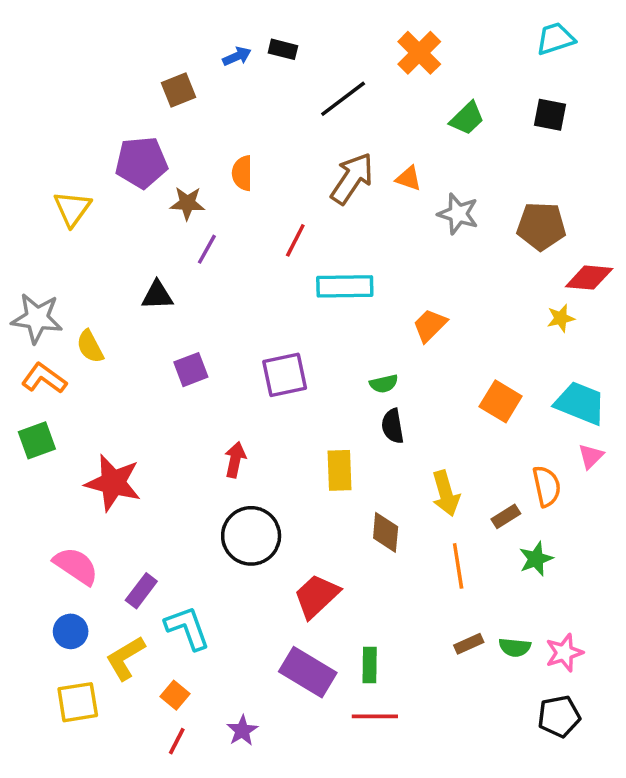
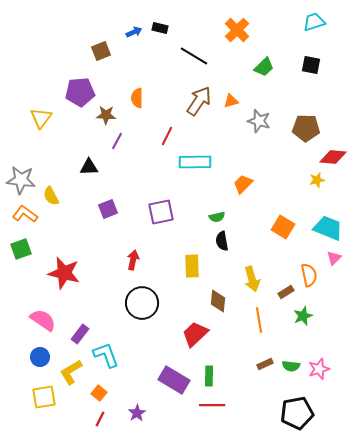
black line: (343, 99) -> (194, 56), turned 68
orange triangle: (409, 178) -> (231, 101), turned -35
red trapezoid: (317, 596) -> (195, 334), moved
black pentagon: (559, 716) -> (297, 413), moved, size x1.4

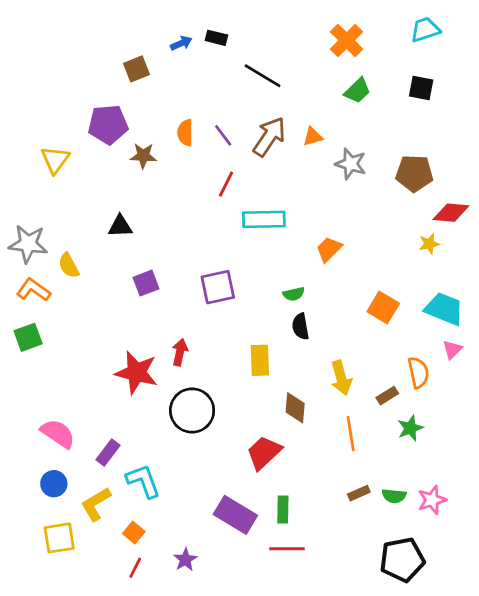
orange cross: (237, 30) -> (347, 40), moved
purple line: (117, 141) -> (223, 135), moved, turned -66
red star: (64, 273) -> (136, 373), moved

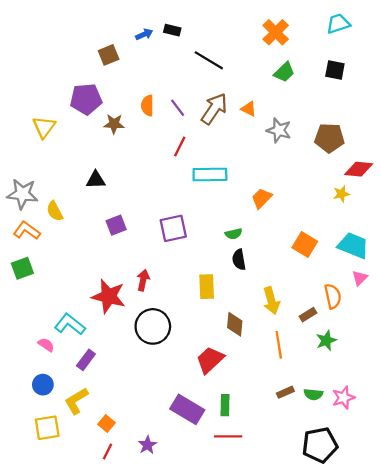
orange triangle: (313, 137) -> (249, 109), turned 42
pink semicircle: (58, 434) -> (46, 345), size x0.6
cyan L-shape: (143, 481) -> (70, 324), moved, turned -32

